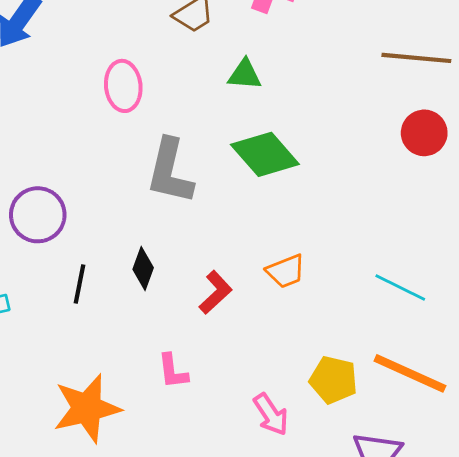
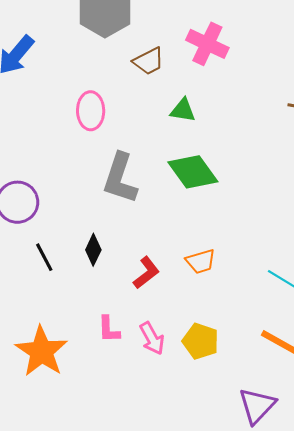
black line: (79, 284) -> (44, 257), turned -44
yellow pentagon: (334, 380) -> (201, 341), moved
orange star: (87, 408) -> (42, 351), turned -30
pink arrow: (271, 414) -> (152, 338), moved

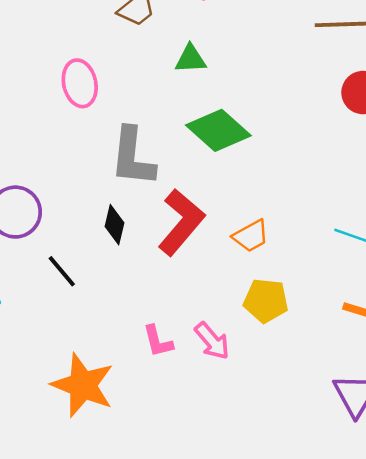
black diamond: (93, 250) -> (114, 225), moved
red L-shape: (146, 273) -> (181, 222), moved, size x1.6
yellow pentagon: (201, 341) -> (266, 301), moved

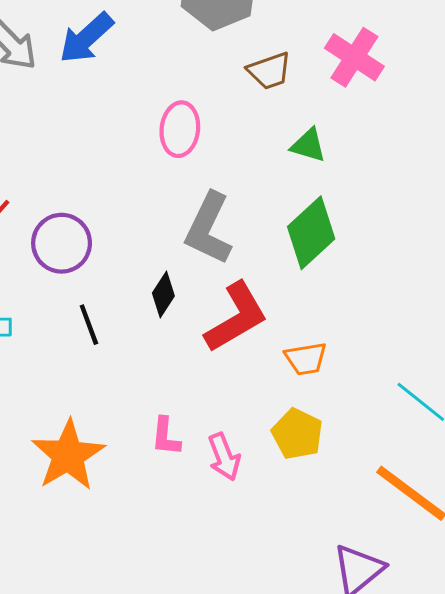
green diamond: (218, 130) -> (311, 233), turned 76

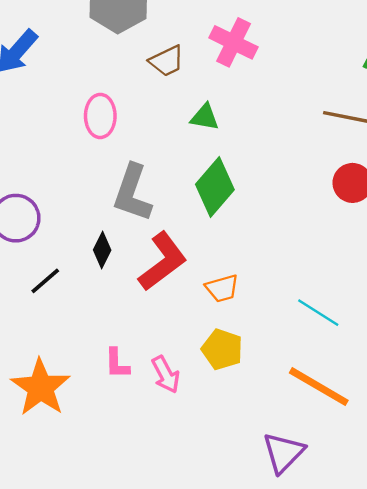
black line: (89, 325) -> (45, 281), turned 76

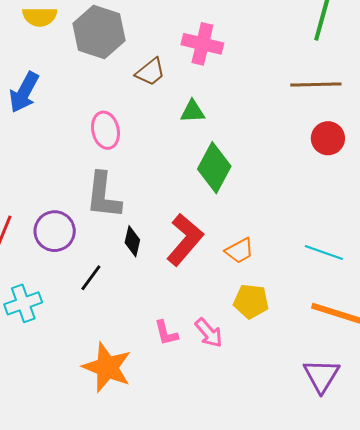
gray L-shape: (132, 193) -> (103, 196), moved

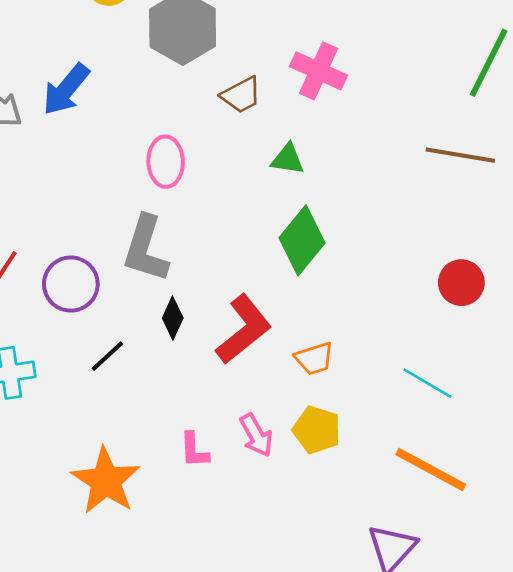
red circle: (328, 138) -> (461, 283), moved
pink arrow: (209, 333) -> (256, 435), moved

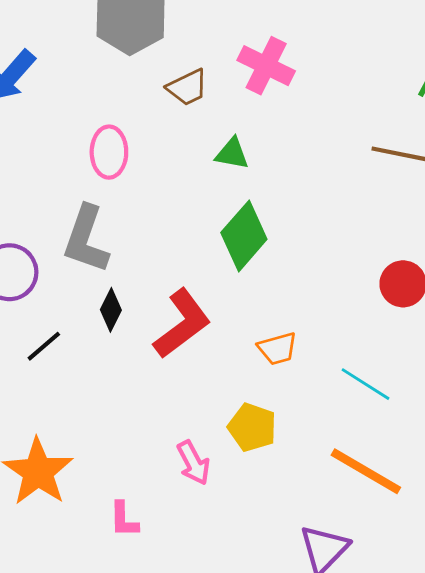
orange trapezoid: (314, 358) -> (278, 349), moved
pink arrow: (256, 435) -> (193, 463), moved
pink L-shape: (194, 450) -> (124, 520), moved

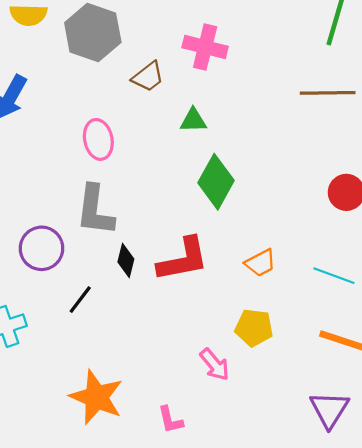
red L-shape: (182, 324) -> (183, 259), turned 38

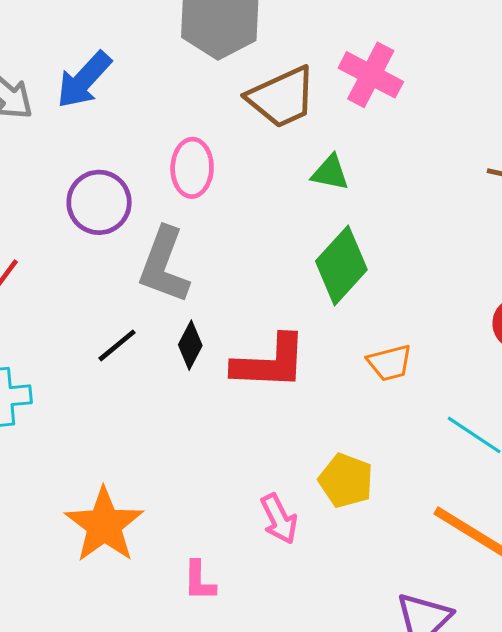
brown trapezoid: (148, 77) -> (282, 97), size x1.5
purple circle: (41, 248) -> (99, 202), moved
orange trapezoid: (260, 263) -> (390, 363), moved
black line: (80, 300) -> (117, 345), moved

